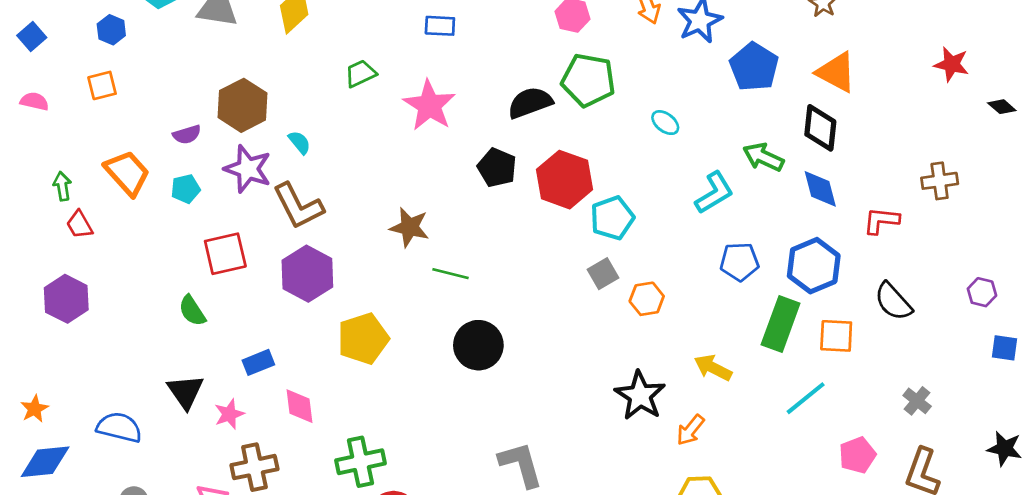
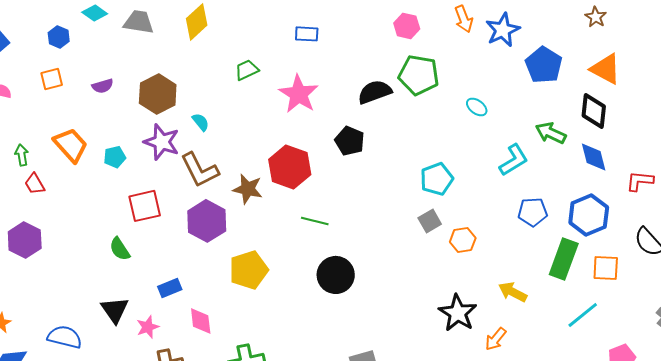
purple semicircle: (187, 134) -> (103, 86), moved
red hexagon: (565, 180) -> (290, 167), moved
brown star: (409, 227) -> (248, 189), moved

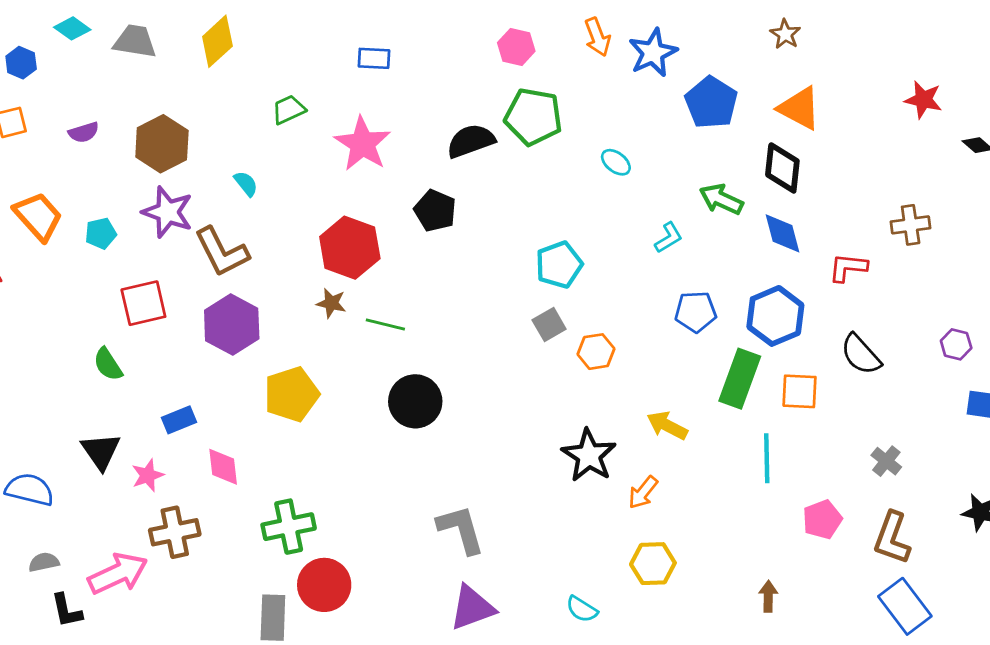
cyan semicircle: (201, 122) -> (246, 184), moved
cyan L-shape: (514, 160) -> (669, 238), size x0.7
brown star: (248, 189) -> (331, 303), moved, size x0.7
cyan line: (583, 315) -> (767, 458), turned -52

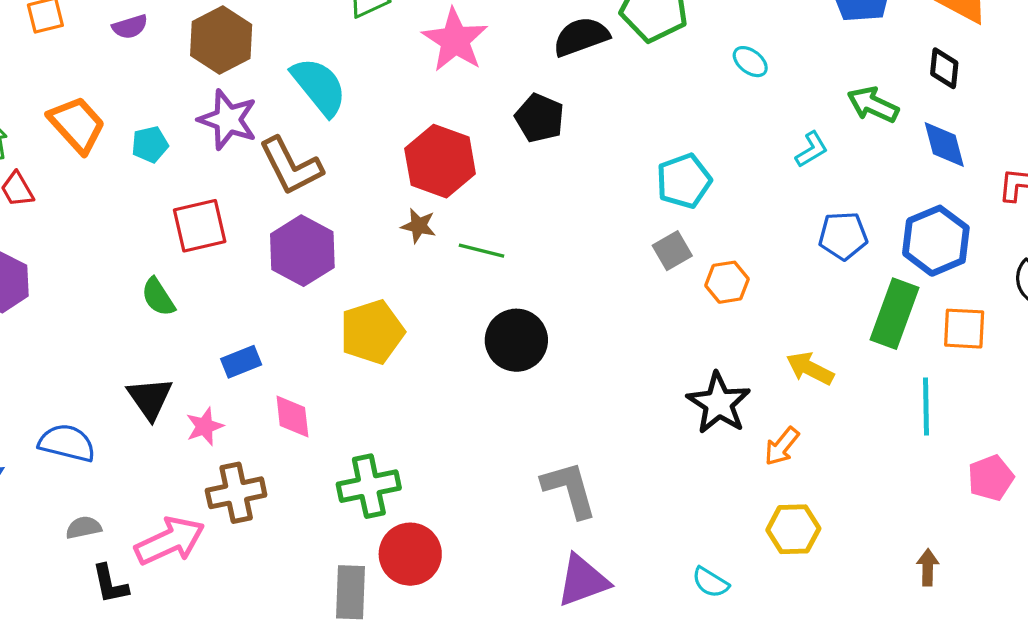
black diamond: (782, 168) -> (944, 68), size x0.7
cyan semicircle: (246, 184) -> (319, 86), size x2.0

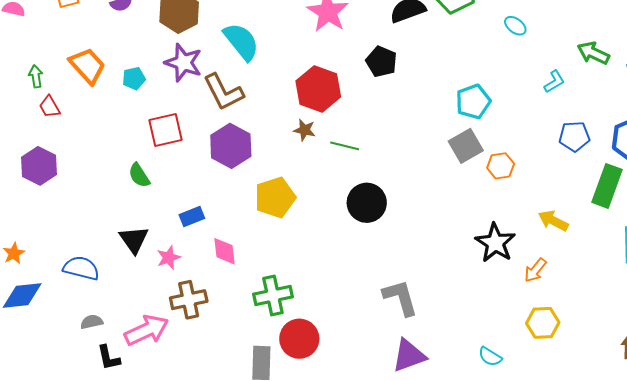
gray square: (672, 251) -> (466, 146), size x1.4

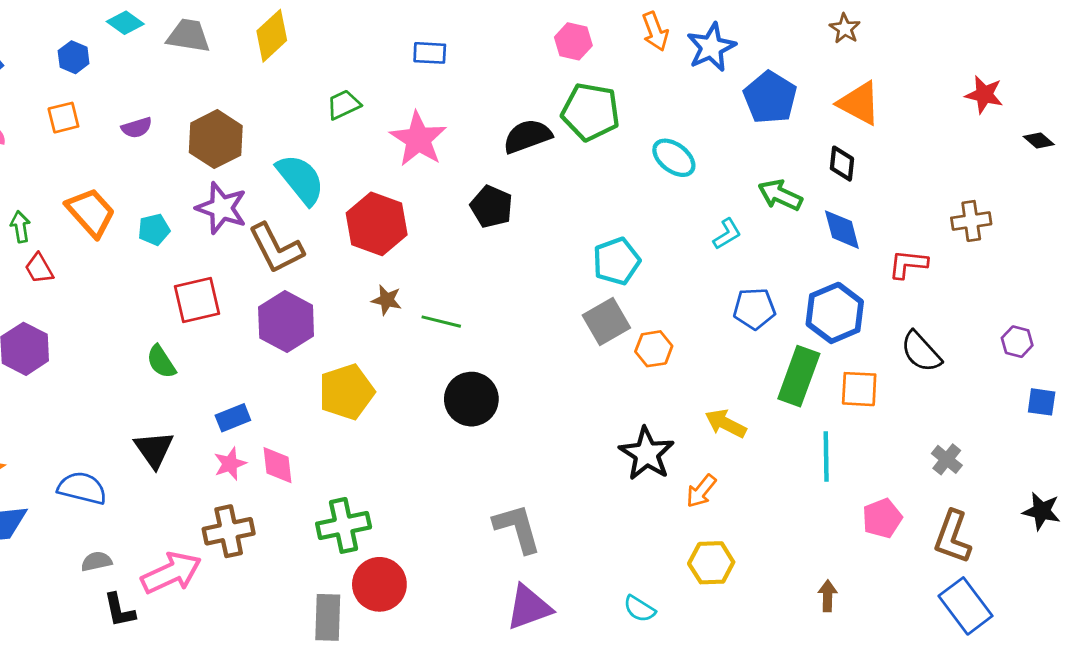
cyan ellipse: (515, 26) -> (674, 158), size x1.4
red hexagon: (318, 89) -> (377, 224), moved
pink star: (169, 258) -> (230, 464), moved

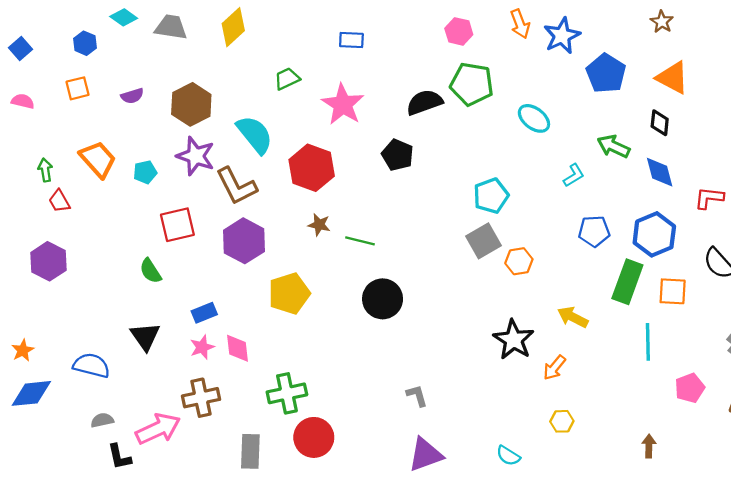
gray L-shape: (517, 528) -> (417, 396), size x0.6
yellow hexagon: (711, 563) -> (562, 421), size x0.7
gray rectangle: (328, 617) -> (250, 451), moved

